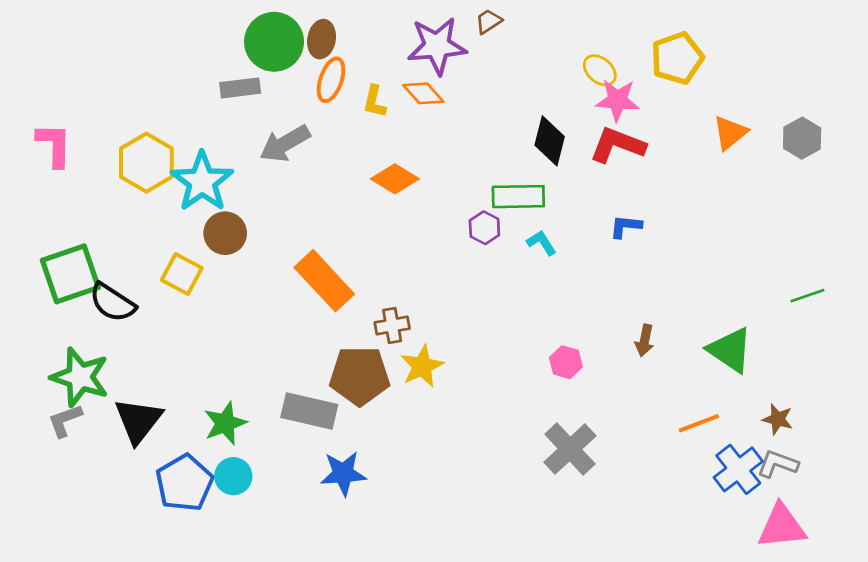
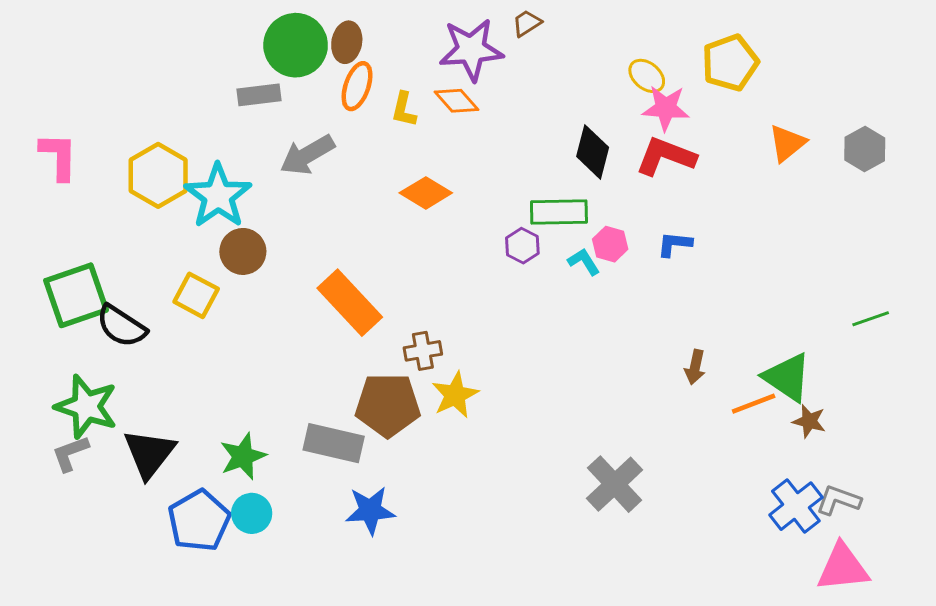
pink hexagon: (566, 362) -> (610, 244), moved
brown star: (778, 419) -> (809, 421), moved
orange line: (699, 423) -> (754, 404), moved

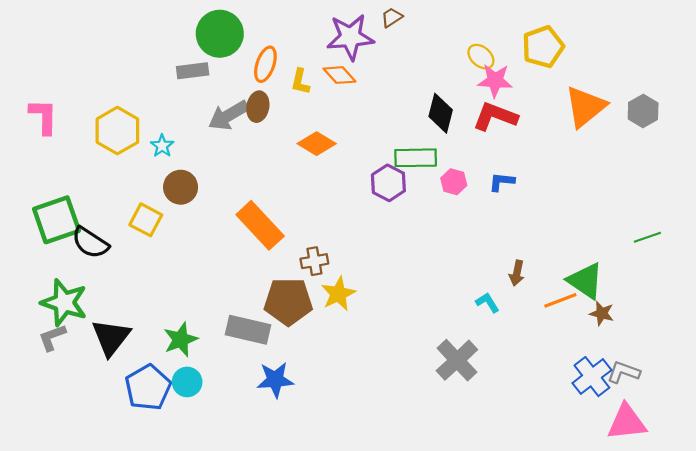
brown ellipse: (347, 42) -> (258, 107), moved
orange triangle: (787, 143) -> (585, 107), size x1.5
cyan star: (218, 196) -> (162, 146), size x0.5
purple hexagon: (522, 246) -> (388, 183), size x1.4
cyan L-shape: (584, 262) -> (487, 303), moved

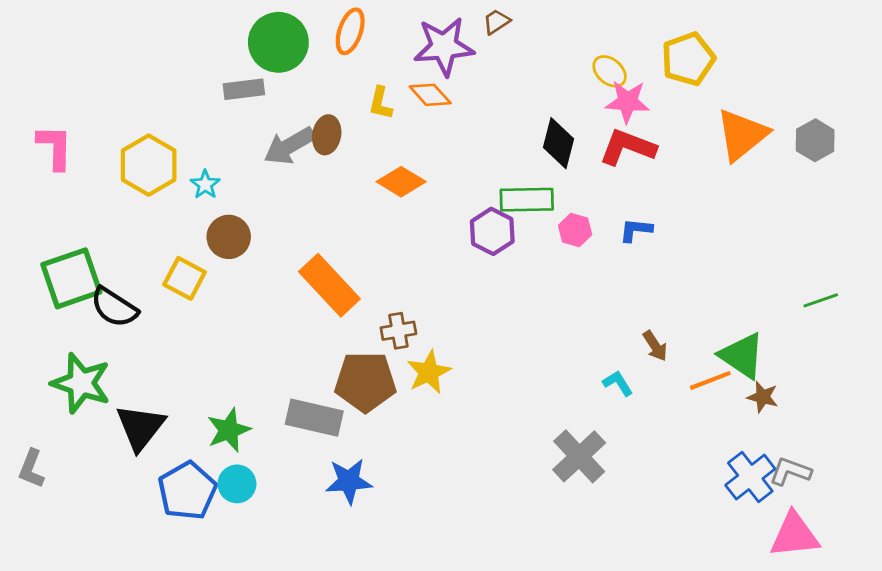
orange ellipse: (265, 64) -> (350, 31), moved
brown arrow: (517, 273) -> (655, 346), turned -45
gray L-shape: (52, 337) -> (31, 469), moved, turned -48

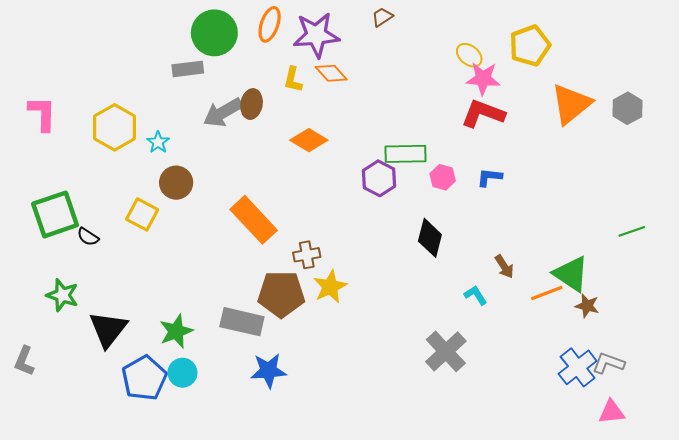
purple star: (444, 46) -> (316, 35), moved
black diamond: (558, 143) -> (430, 238), moved
black semicircle: (114, 307) -> (88, 237), size x0.6
green star: (81, 383) -> (62, 295), size x0.7
pink triangle: (794, 535) -> (612, 412), size x0.7

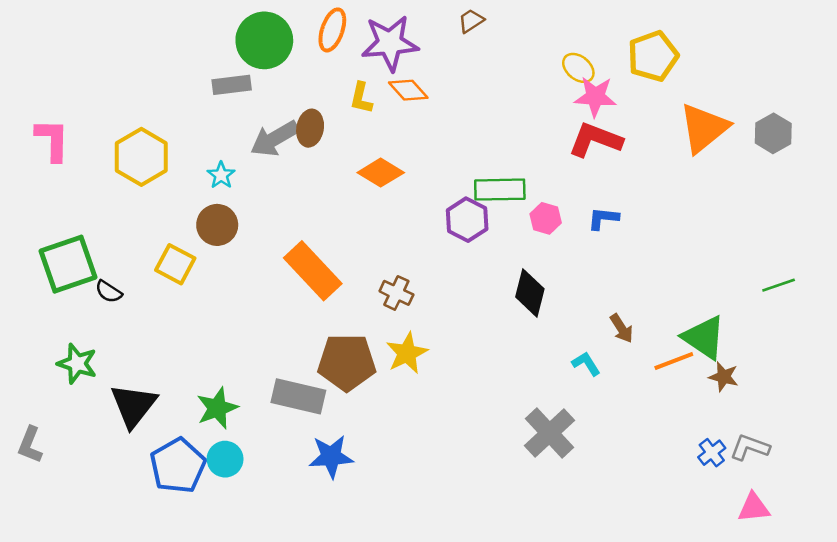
cyan star: (158, 142) -> (221, 175), moved
brown cross: (307, 255) -> (396, 293), moved, turned 35
blue cross: (578, 367) -> (712, 453), size x0.6

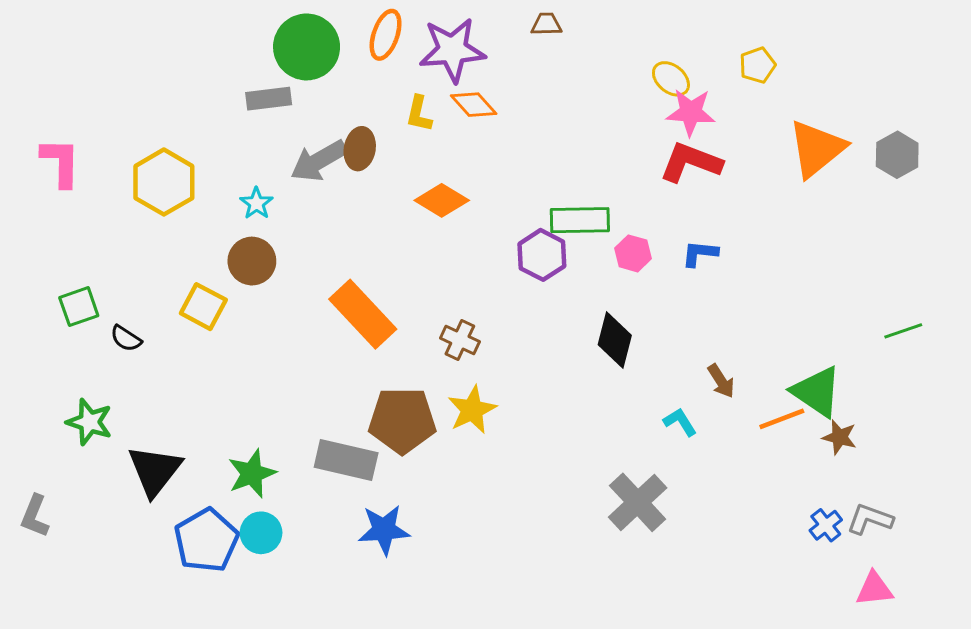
brown trapezoid: (471, 21) -> (546, 24), turned 32
yellow pentagon: (653, 56) -> (758, 65), size x0.6
green square: (68, 264) -> (79, 307), size x0.6

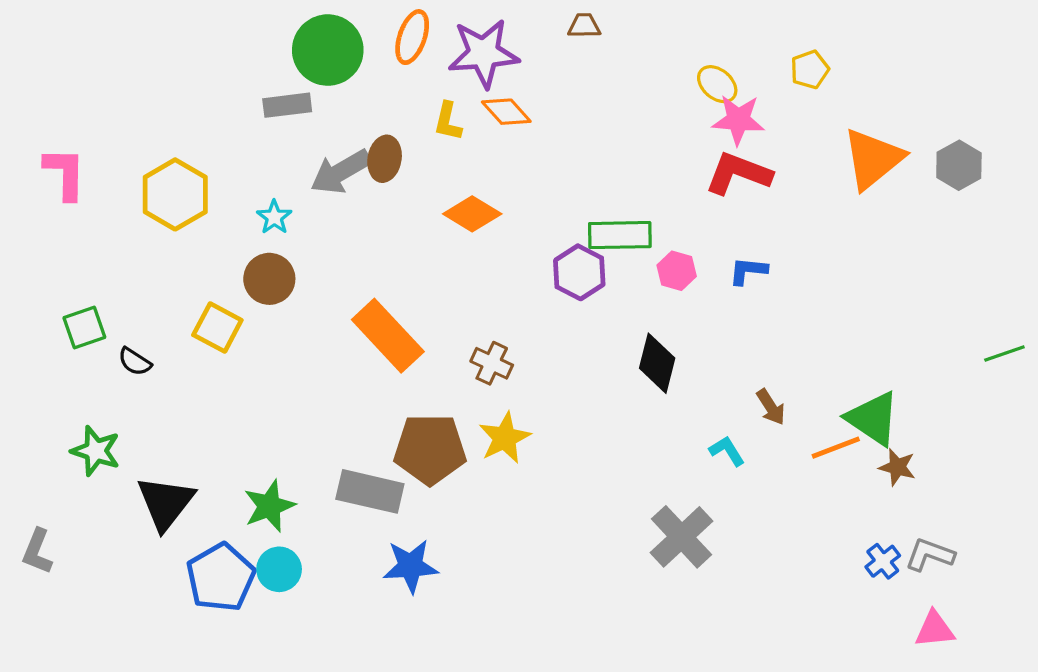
green line: (903, 331) -> (1004, 353), moved

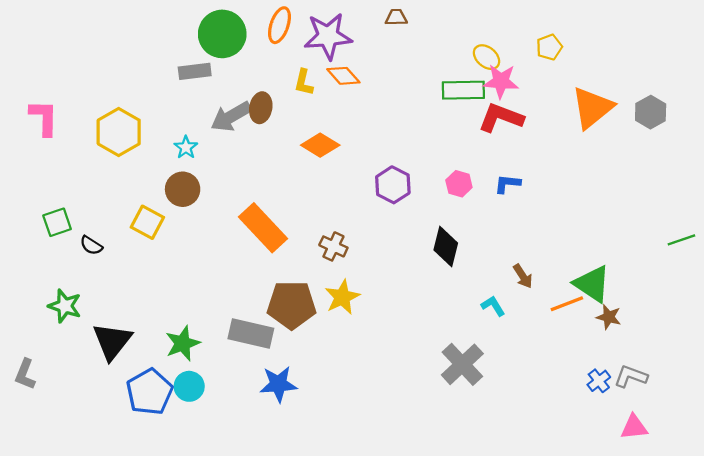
green rectangle: (620, 235) -> (463, 90), moved

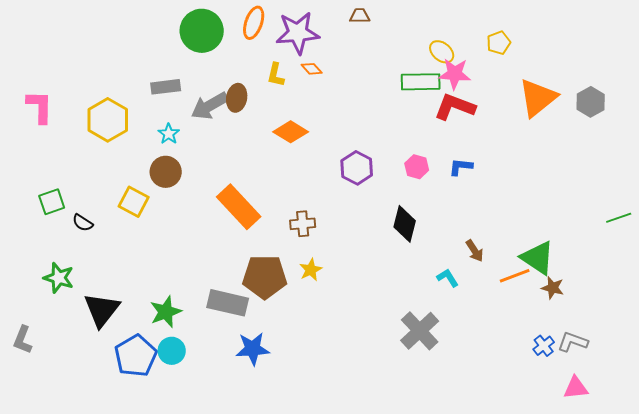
gray rectangle: (195, 71) -> (166, 87), moved
orange diamond: (343, 76) -> (312, 69), size x0.7
brown cross: (333, 246) -> (303, 224), turned -30
yellow star: (342, 297) -> (311, 270), size x0.7

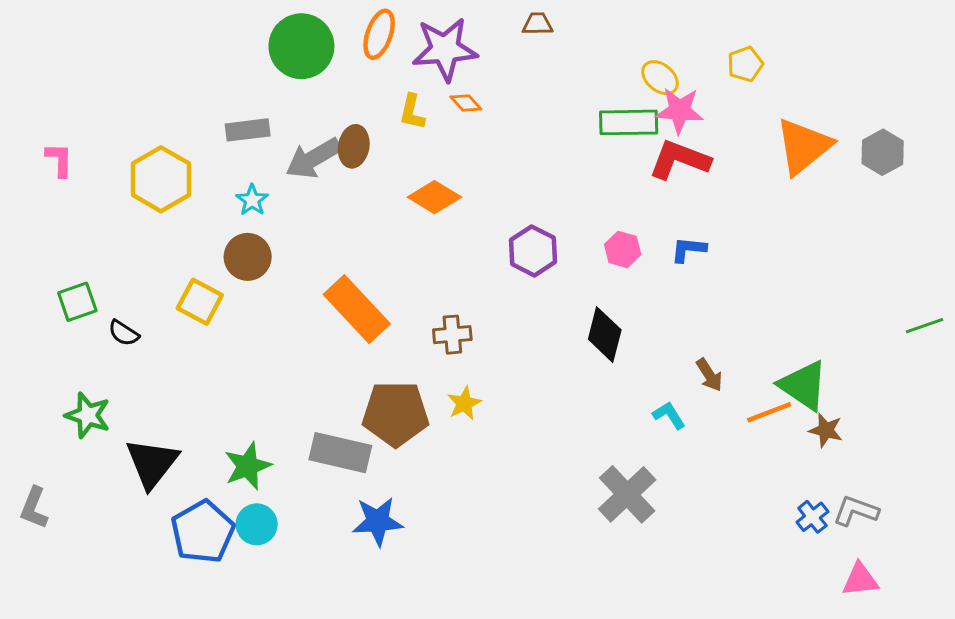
pink L-shape: (40, 107) -> (59, 160), size x0.7

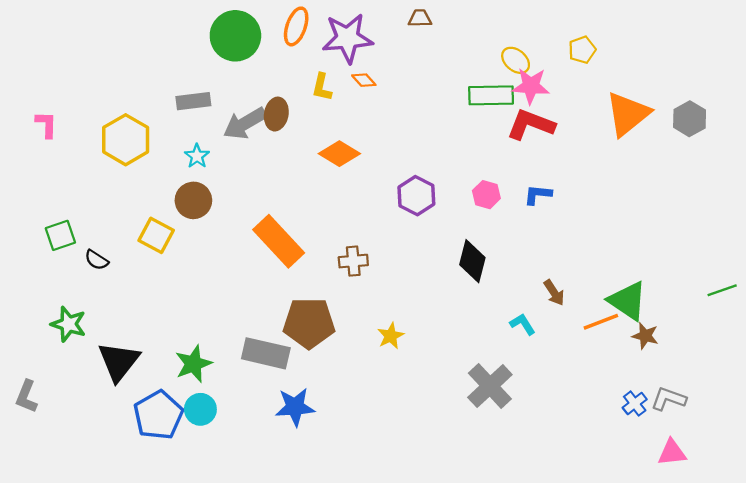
green line: (924, 326) -> (722, 290), moved
yellow star: (464, 403) -> (391, 336), moved

